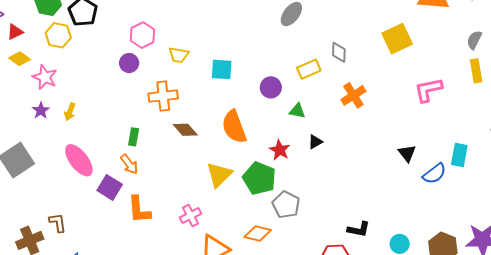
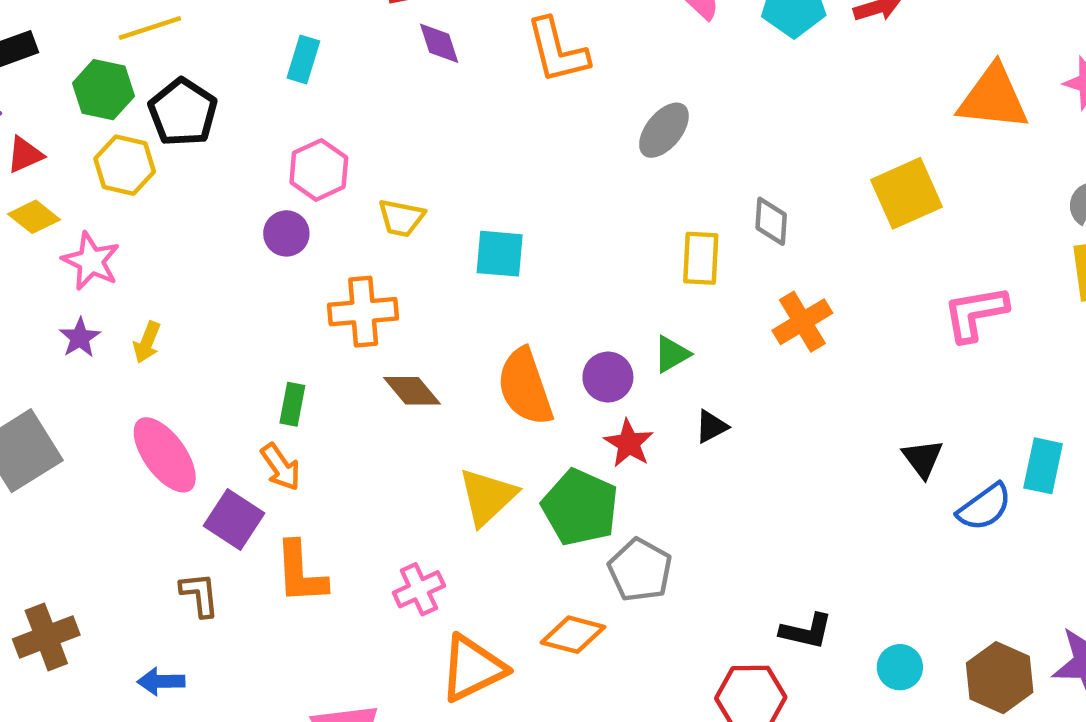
yellow rectangle: (309, 69) -> (701, 258), turned -65
purple circle: (271, 87) -> (608, 377), moved
green triangle: (297, 111) -> (672, 354), turned -42
brown L-shape: (58, 223) -> (200, 595), moved

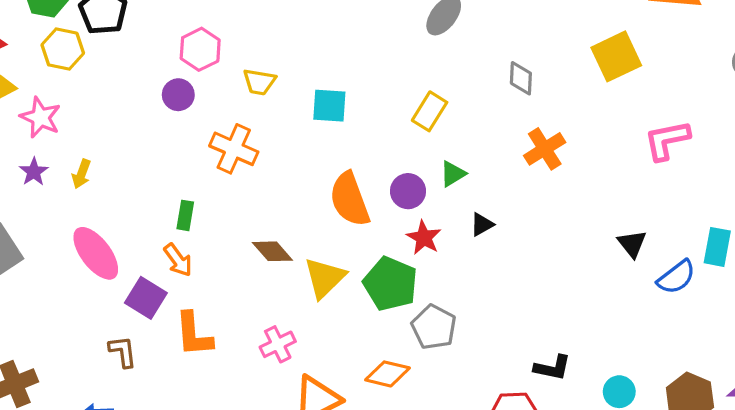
yellow rectangle: (701, 258) -> (430, 111), moved, turned 30
orange cross: (363, 312) -> (234, 149), turned 30
brown diamond: (412, 391) -> (272, 251), moved

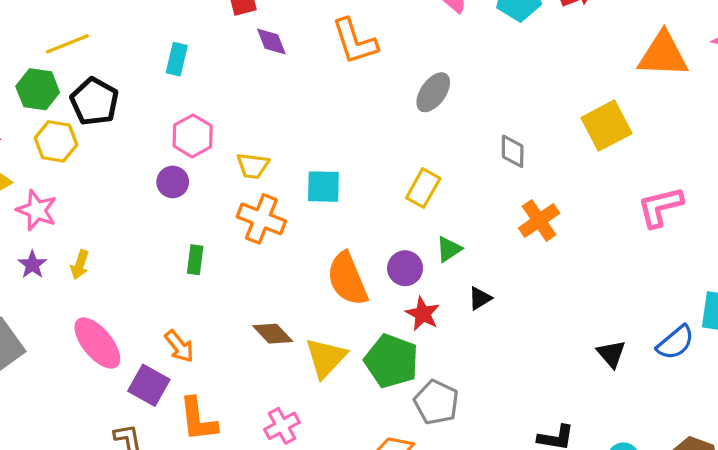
orange cross: (234, 149) -> (261, 219), moved
green rectangle: (185, 215) -> (195, 260), moved
black triangle: (632, 244) -> (611, 354), moved

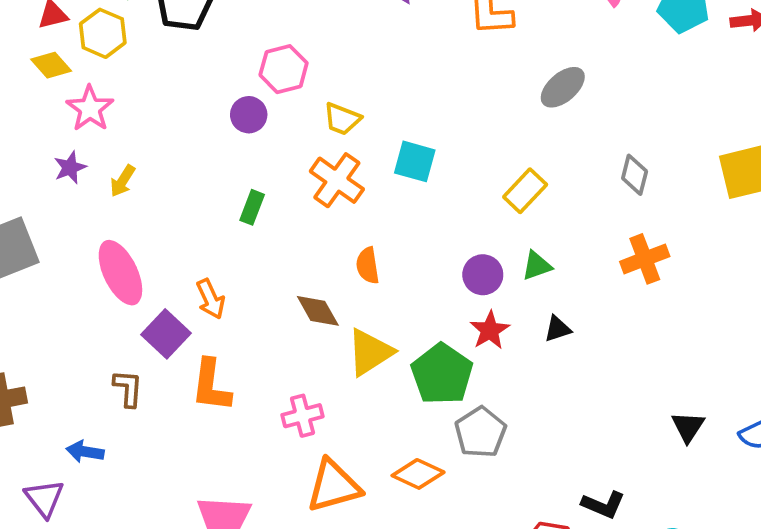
yellow hexagon: (56, 141) -> (103, 33), moved
orange semicircle: (347, 279) -> (368, 265), moved, size x0.6

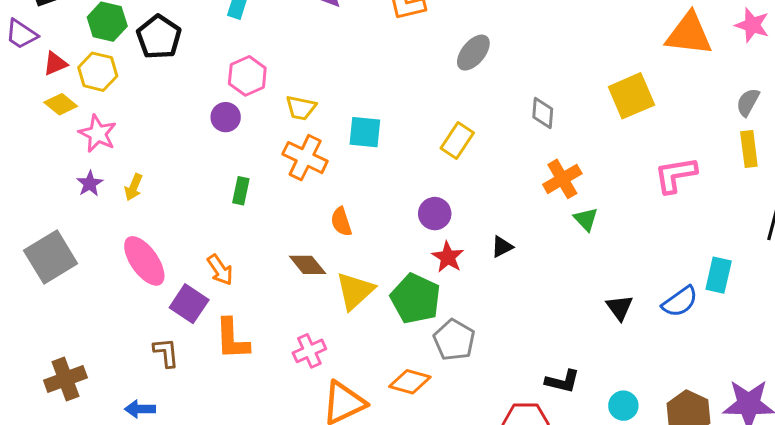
green triangle: (537, 266) -> (586, 219), moved, turned -44

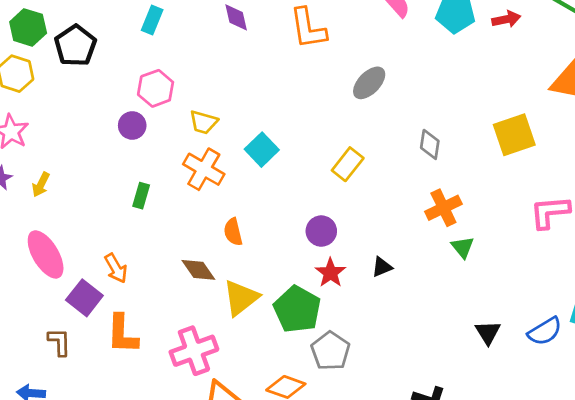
cyan square: (365, 132) -> (262, 150), turned 36
pink cross: (309, 351) -> (194, 351), size x1.5

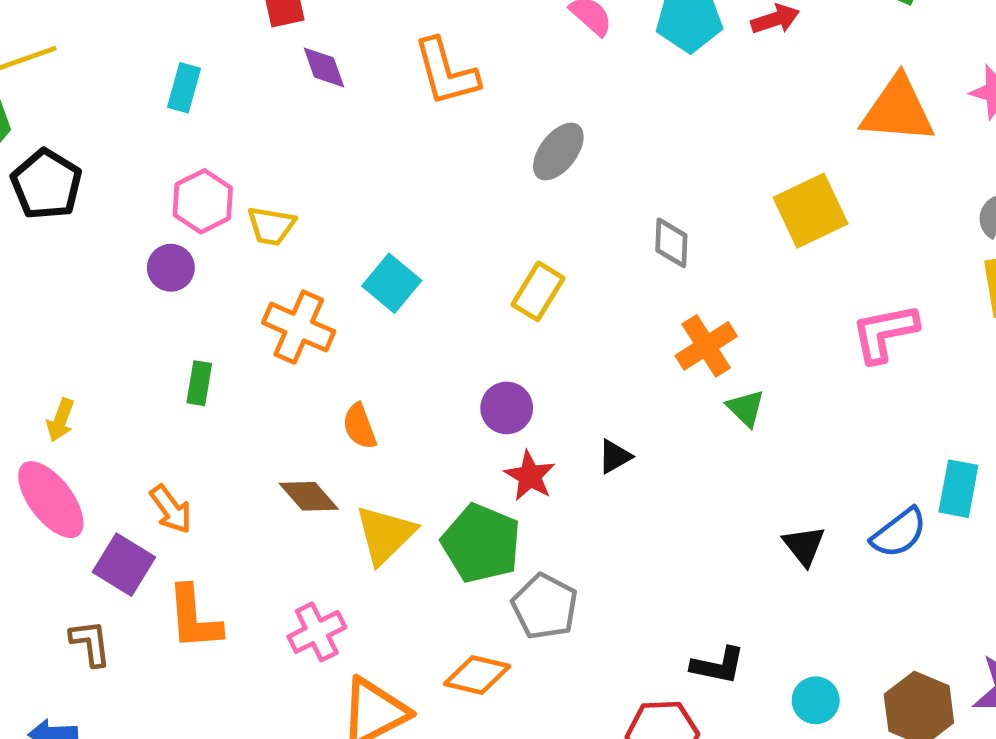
black pentagon: (75, 46) -> (46, 184), moved
yellow trapezoid: (203, 122) -> (271, 226), moved
yellow arrow: (41, 185) -> (60, 420), moved
pink cross: (194, 351) -> (317, 632), size x0.7

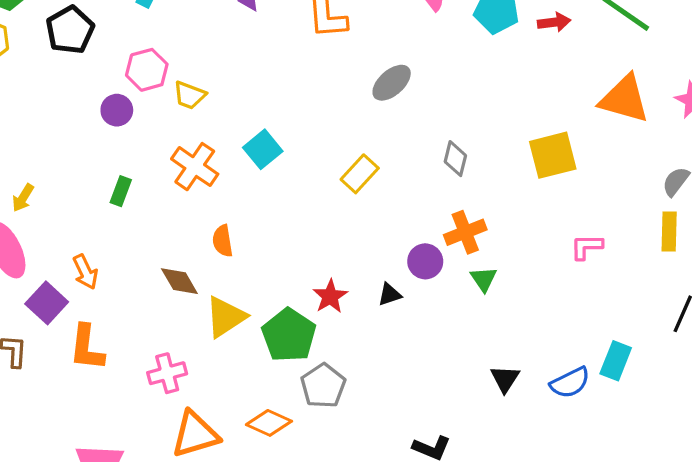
black pentagon: (46, 184) -> (70, 30), moved
pink L-shape: (885, 333) -> (587, 247), size x0.7
purple circle: (507, 408) -> (425, 261), moved

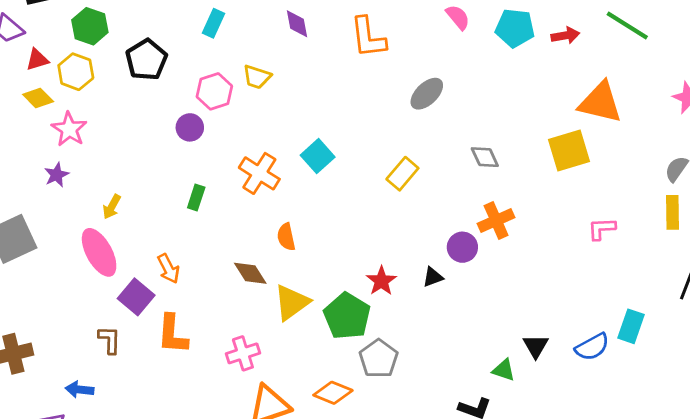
yellow trapezoid: (189, 95) -> (257, 77), moved
orange triangle: (624, 99) -> (600, 102), moved
gray diamond: (455, 159) -> (485, 157), turned -36
green triangle: (484, 279) -> (504, 370), moved, turned -35

